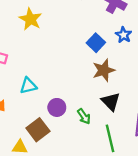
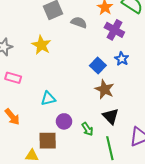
brown star: (104, 70) -> (105, 89), turned -30
cyan triangle: (28, 86) -> (48, 99), moved
brown square: (38, 130) -> (48, 141), turned 36

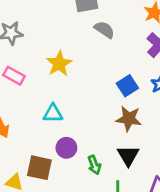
gray semicircle: (79, 22) -> (104, 30), moved
yellow star: (41, 45) -> (59, 64), moved
brown star: (105, 89) -> (129, 119), turned -30

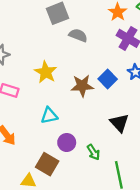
brown star: (129, 119) -> (82, 86), moved
black triangle: (128, 156) -> (119, 123), moved
brown square: (39, 168) -> (47, 164), turned 30

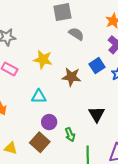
yellow star: (46, 72) -> (43, 60), turned -30
blue square: (108, 79) -> (97, 66), moved
brown square: (47, 164) -> (40, 142), moved

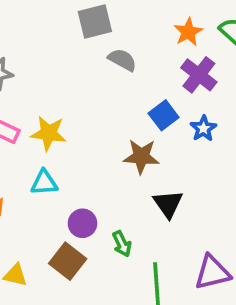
yellow star: (43, 60) -> (49, 133), moved
brown star: (71, 77) -> (141, 156), moved
cyan triangle: (39, 97) -> (44, 183), moved

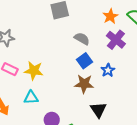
gray semicircle: (122, 60) -> (82, 39), moved
blue square: (164, 115) -> (85, 61), moved
blue star: (203, 128) -> (108, 70), moved

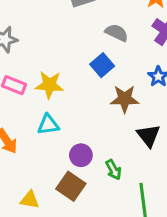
blue square: (85, 61) -> (102, 65), moved

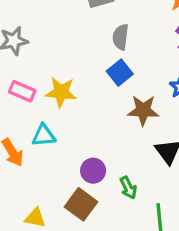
gray semicircle: (117, 33) -> (121, 37), moved, turned -110
cyan triangle: (48, 125) -> (44, 135), moved

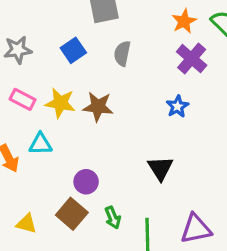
blue square: (120, 73) -> (73, 50), moved
brown star: (143, 110) -> (98, 107), moved
green arrow: (128, 188) -> (113, 218), moved

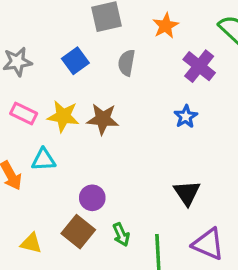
orange star: (184, 21) -> (166, 26), moved
black triangle: (160, 168) -> (187, 193), moved
purple triangle: (196, 229) -> (208, 244), turned 36

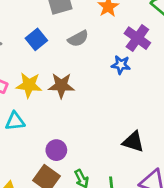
gray semicircle: (127, 63) -> (78, 39), turned -125
blue star: (186, 117) -> (121, 65), moved, turned -30
black triangle: (187, 193) -> (133, 142), turned -35

